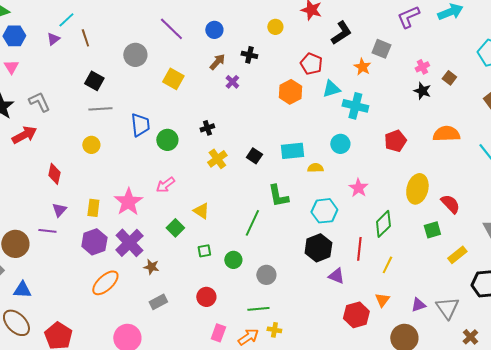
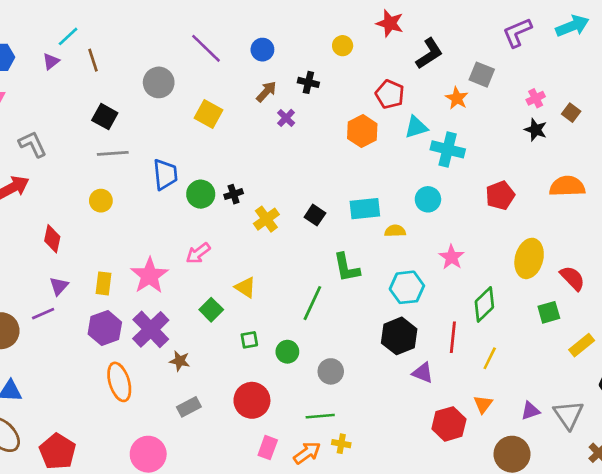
black cross: (207, 128) -> (234, 194), moved
purple line: (47, 231) -> (43, 314), turned -30
orange ellipse: (105, 283) -> (119, 382), turned -64
red circle: (206, 297) -> (252, 400), size x1.4

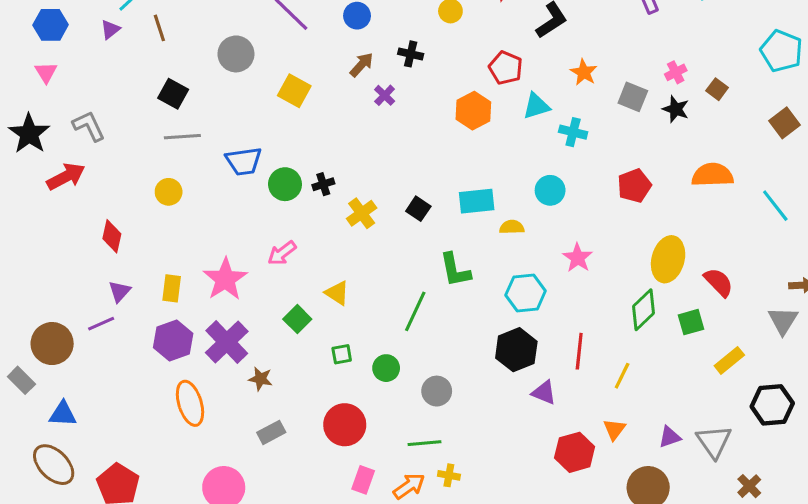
gray square: (482, 75) -> (633, 97), moved
cyan cross: (448, 149) -> (573, 132), size x0.7
blue trapezoid: (165, 174) -> (244, 161), turned 88
green diamond: (484, 304) -> (644, 310), moved

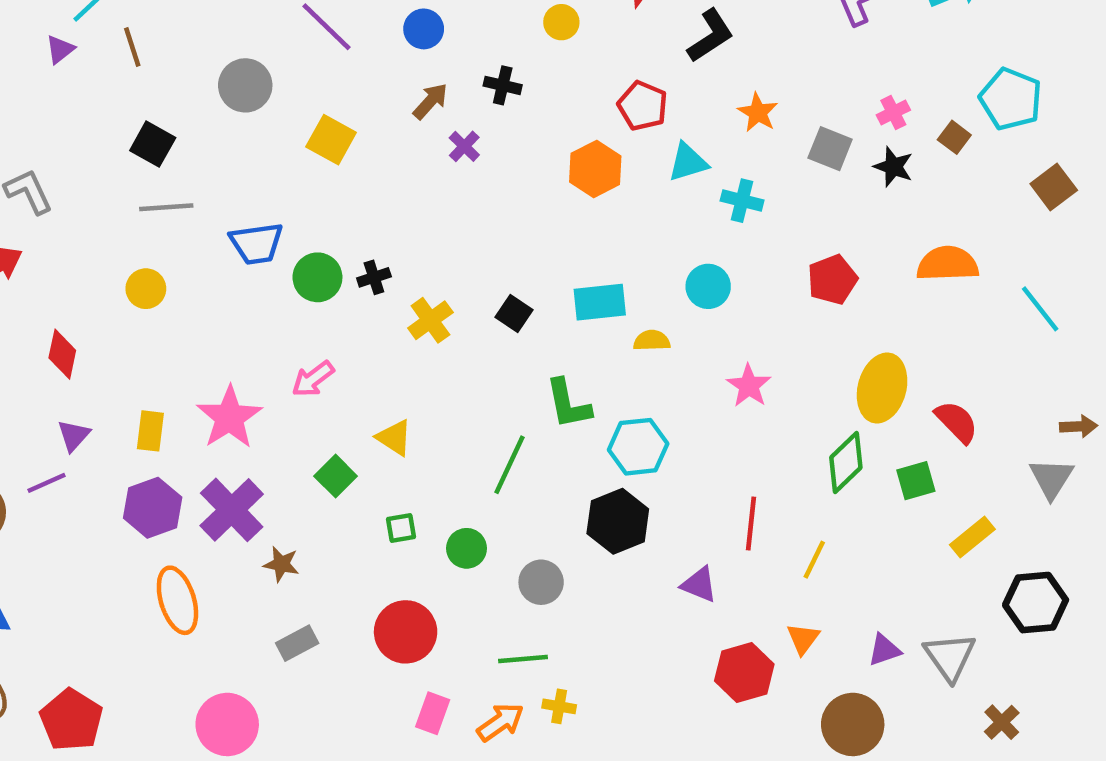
cyan pentagon: (781, 51) -> (1011, 99), moved
cyan hexagon: (526, 293) -> (638, 447), moved
black hexagon: (516, 350) -> (618, 521), moved

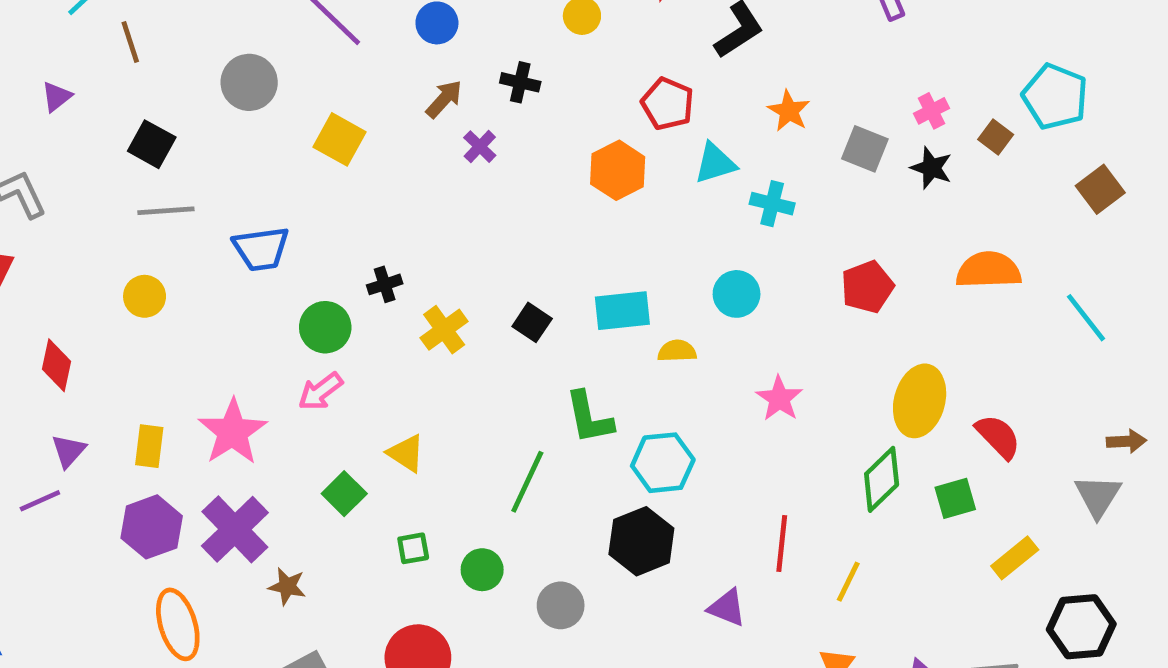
purple triangle: (60, 49) -> (57, 97), moved
green circle: (317, 277) -> (325, 327), moved

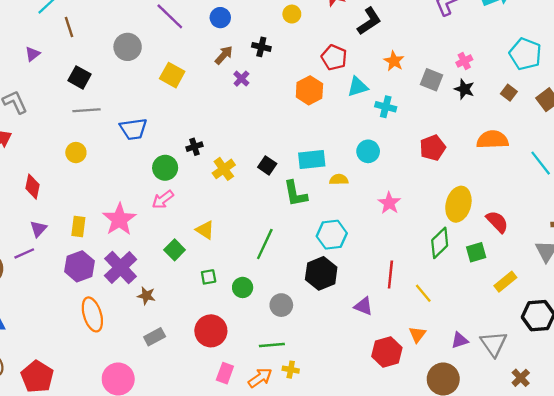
brown square: (996, 137) -> (509, 93), moved
green L-shape: (589, 418) -> (295, 194), moved
yellow line: (848, 582) -> (423, 293), turned -66

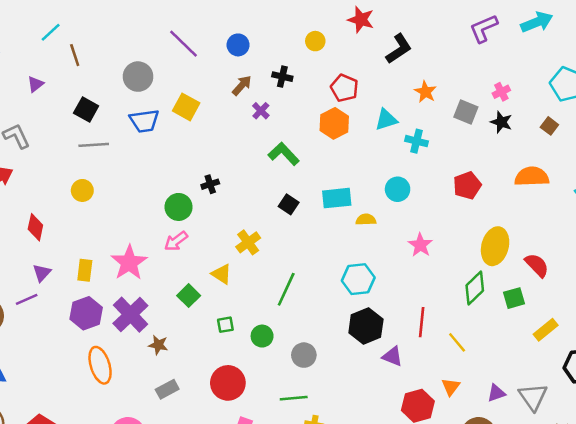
red pentagon: (334, 57) -> (344, 88), moved
blue trapezoid: (133, 129) -> (144, 121), moved
yellow cross: (224, 169) -> (248, 242), moved
green L-shape: (295, 194) -> (284, 154), moved, turned 148
black hexagon: (321, 273) -> (366, 326), moved

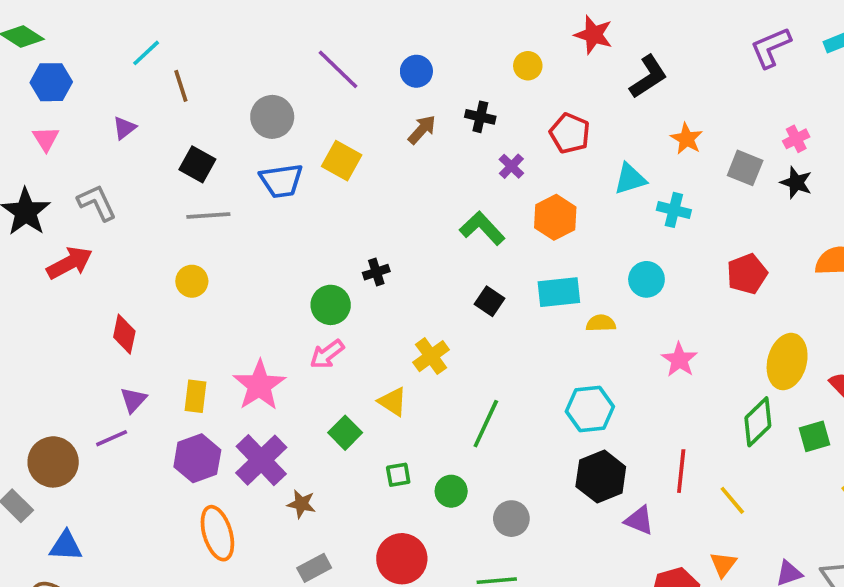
purple cross: (261, 111) -> (511, 166), moved
orange hexagon: (334, 123) -> (555, 217), moved

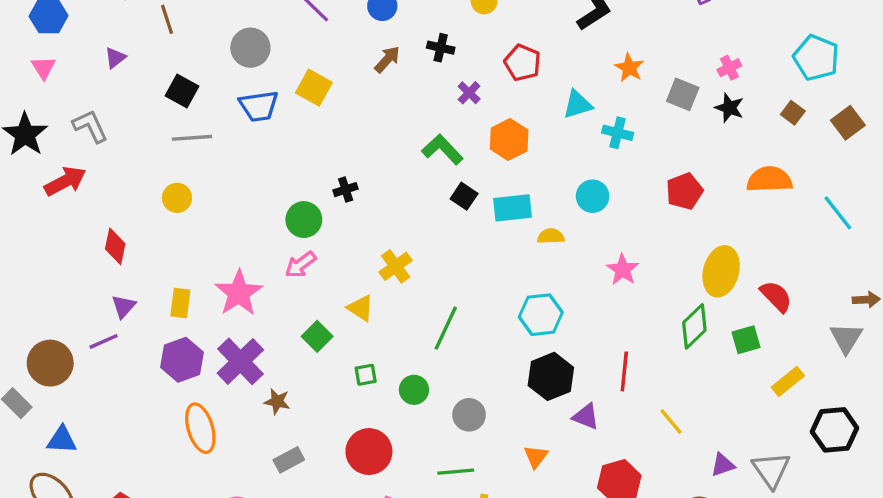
black square: (489, 301) -> (464, 196), moved
yellow line: (732, 500) -> (671, 421), moved
orange triangle: (723, 564) -> (536, 457), moved

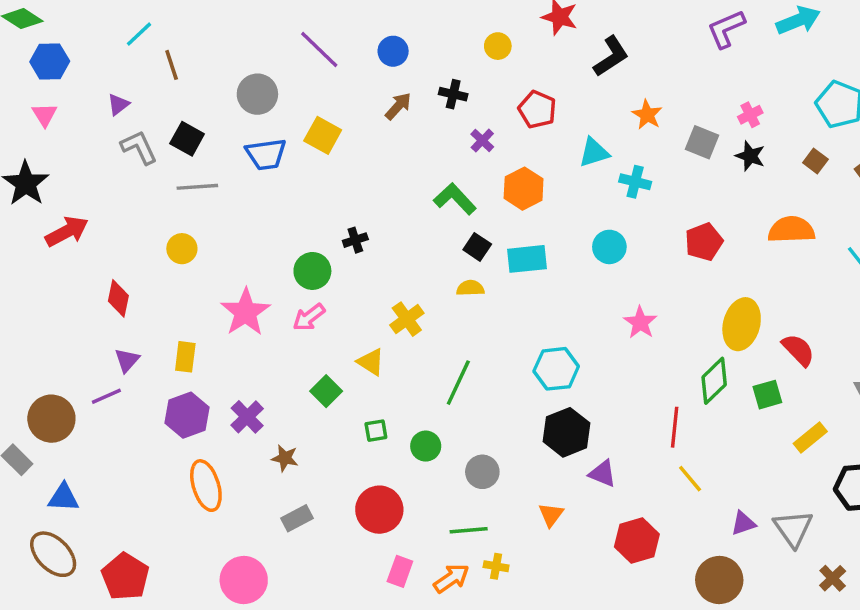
gray L-shape: (90, 126) -> (139, 147), moved
yellow semicircle: (551, 236) -> (470, 288), moved
pink star: (239, 293) -> (245, 312), moved
purple cross: (240, 361) -> (247, 417), size x0.7
red line: (624, 371) -> (675, 427), moved

